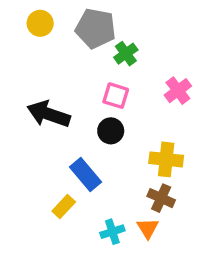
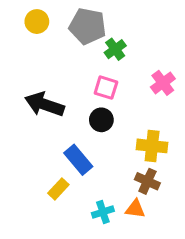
orange triangle: (148, 228) -> (135, 209), turned -50

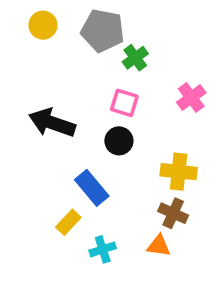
cyan cross: (103, 212) -> (103, 249), moved

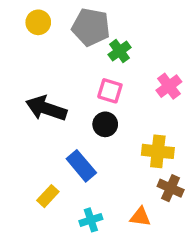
brown cross: (173, 213) -> (171, 188), moved
yellow rectangle: (68, 222) -> (48, 196), moved

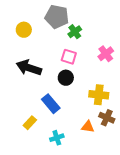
yellow circle: (38, 22) -> (24, 30), moved
orange triangle: (140, 217) -> (88, 127), moved

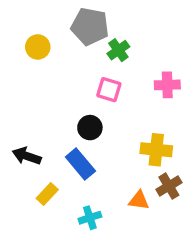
pink cross: (106, 54) -> (167, 85), turned 35
black arrow: (29, 68) -> (27, 156), moved, size x0.7
black circle: (66, 78) -> (90, 128), moved
brown cross: (107, 118) -> (169, 186), turned 35

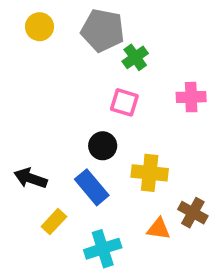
yellow circle: (38, 47) -> (40, 27), moved
yellow cross: (156, 150) -> (150, 173), moved
brown cross: (169, 186) -> (193, 213), turned -30
cyan cross: (90, 218) -> (103, 249), size x1.4

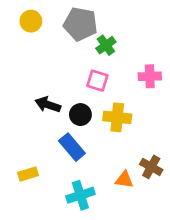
yellow cross: (150, 173) -> (117, 117), moved
black arrow: (30, 178) -> (48, 105), moved
yellow rectangle: (54, 222) -> (28, 174), moved, turned 30

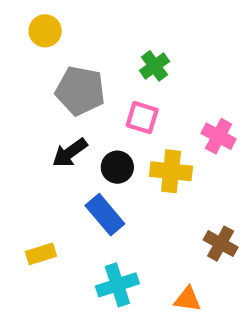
gray pentagon: (80, 24) -> (80, 91), moved
pink cross: (150, 76) -> (219, 136), moved, turned 30
black arrow: (48, 105) -> (70, 153), turned -55
orange triangle: (124, 180) -> (188, 299), moved

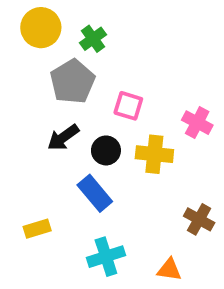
yellow circle: (45, 31) -> (41, 28), size x1.4
green cross: (155, 66) -> (93, 39), moved
gray pentagon: (80, 91) -> (72, 82), turned 30

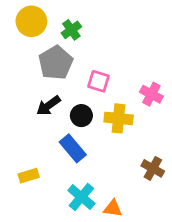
cyan cross: (106, 257) -> (81, 197), turned -32
orange triangle: (169, 270) -> (113, 208), moved

